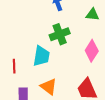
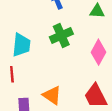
cyan trapezoid: (41, 56) -> (21, 45), moved

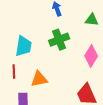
orange triangle: (52, 95) -> (39, 79), moved, turned -48

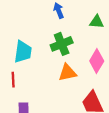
orange triangle: (39, 79) -> (67, 73), moved

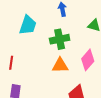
cyan trapezoid: (23, 52) -> (28, 25), moved

